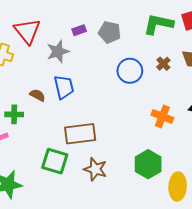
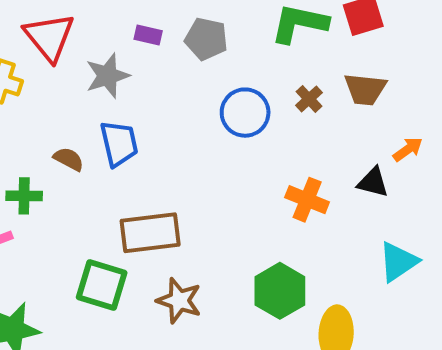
purple rectangle: (79, 30) -> (148, 35), turned 32

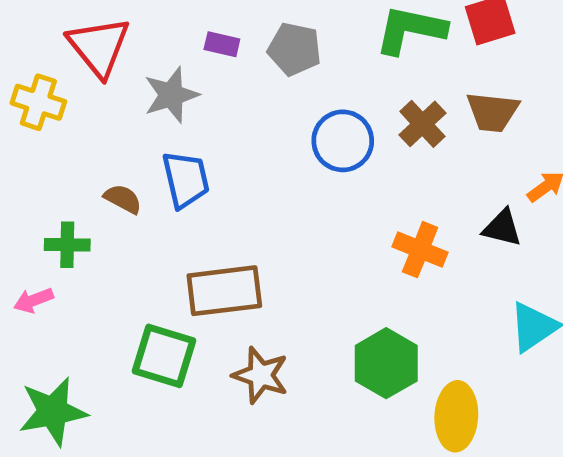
brown cross: (309, 99) -> (422, 124), size x1.4

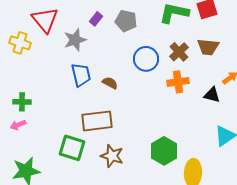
purple rectangle: (222, 44) -> (96, 19), turned -64
brown semicircle: (123, 199) -> (110, 83), moved
green cross: (67, 245) -> (22, 102), moved
orange cross: (420, 250) -> (178, 82), moved, turned -30

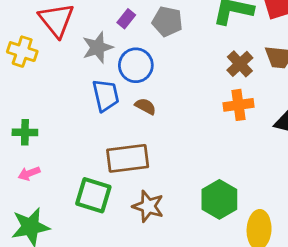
blue circle: (146, 59) -> (136, 65), moved
pink arrow: (18, 125) -> (29, 173), moved

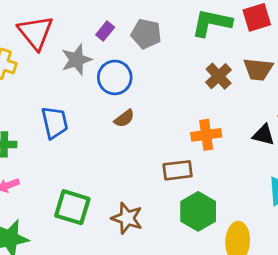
blue trapezoid: (106, 95) -> (55, 123), moved
orange cross: (239, 105) -> (206, 135), moved
brown semicircle: (145, 106) -> (124, 118), turned 115
brown rectangle: (128, 158) -> (178, 170), moved, size x0.7

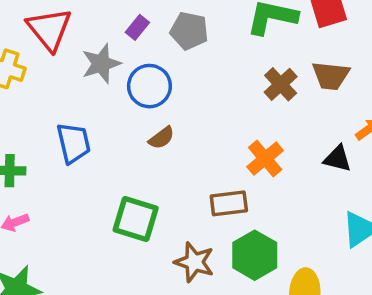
orange cross: (206, 135) -> (265, 159), turned -32
green square: (72, 207) -> (136, 219), moved
brown star: (127, 218) -> (194, 262), moved

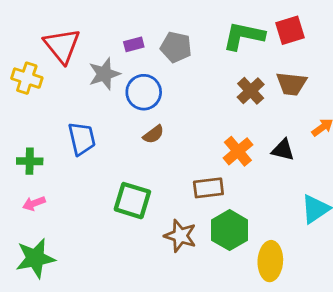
purple rectangle: (137, 27) -> (134, 44), turned 36
black triangle: (338, 159) -> (283, 150), moved

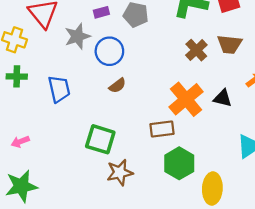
orange cross: (238, 151) -> (186, 99), size x1.4
green cross: (30, 161) -> (17, 76), moved
brown star: (180, 236) -> (120, 172), moved, turned -30

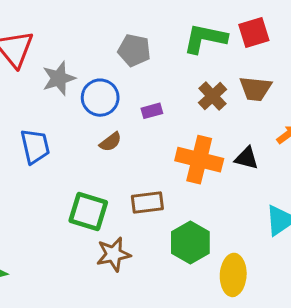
purple rectangle: (101, 12) -> (152, 111), moved
orange cross: (186, 99) -> (199, 160), turned -36
brown rectangle: (162, 129) -> (147, 203), moved

